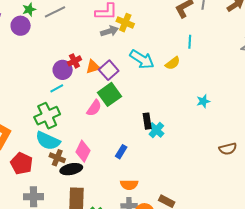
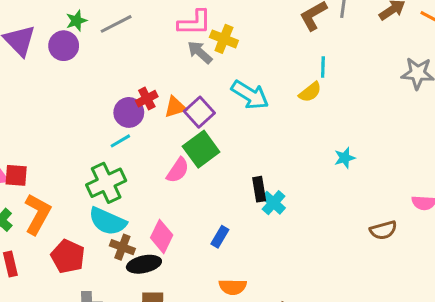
gray arrow: (109, 31) -> (200, 52), turned -120
yellow semicircle: (173, 63) -> (310, 92), moved

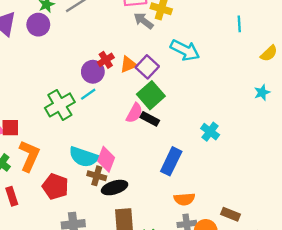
yellow semicircle: (310, 92) -> (269, 53), moved
green cross: (106, 183) -> (60, 105), moved
black rectangle: (259, 189) -> (150, 119), moved, turned -48
pink diamond: (162, 236) -> (106, 159), moved
blue rectangle: (220, 237) -> (171, 161), size x1.6

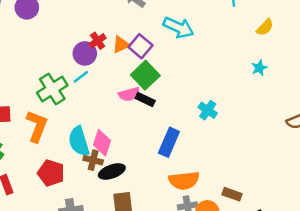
pink semicircle: (134, 113) -> (129, 94), turned 48
orange L-shape: (29, 156) -> (37, 126), moved
cyan semicircle: (84, 157) -> (79, 141), turned 56
orange semicircle: (184, 199) -> (184, 181), size x1.4

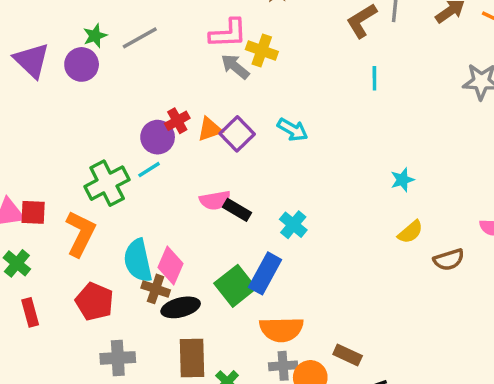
yellow semicircle: (265, 27) -> (410, 232), moved
cyan arrow: (179, 28) -> (293, 130), moved, size x0.7
green square: (145, 75) -> (235, 286), moved
cyan cross: (208, 110) -> (293, 225), moved

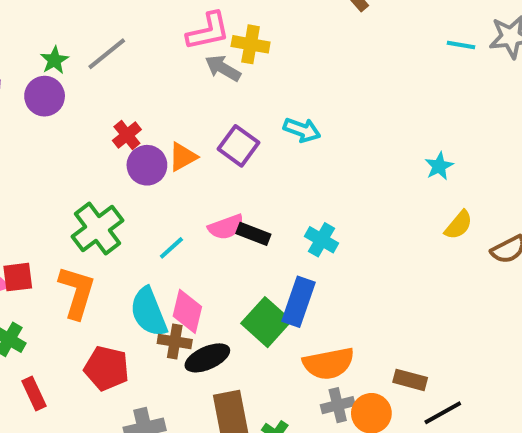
cyan line: (374, 78) -> (461, 45), moved, turned -70
red cross: (177, 121) -> (127, 135), moved
orange triangle: (210, 129) -> (183, 157), moved
cyan line: (149, 170) -> (171, 248), moved

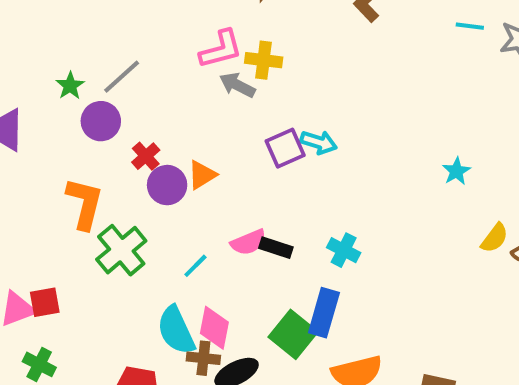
cyan line: (461, 45) -> (470, 26), moved
purple circle: (45, 96) -> (101, 121), moved
purple square: (238, 146) -> (285, 148), moved, turned 33
yellow semicircle: (459, 225) -> (495, 238), moved
orange L-shape: (77, 292) -> (85, 204), moved

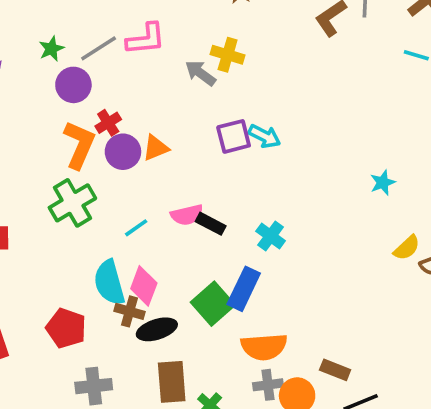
pink L-shape: (221, 49) -> (146, 39), moved
orange L-shape: (85, 204) -> (79, 145), moved

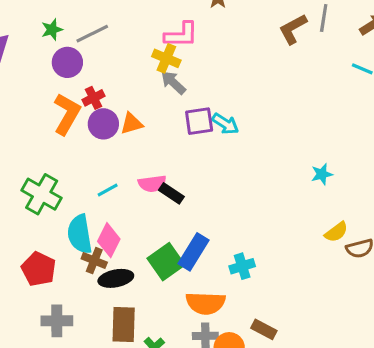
pink L-shape: (146, 39) -> (181, 35), moved
yellow cross: (228, 55) -> (166, 58), moved
gray arrow: (200, 73) -> (173, 83), moved
green cross: (72, 203) -> (42, 194), moved, turned -36
cyan cross: (271, 236) -> (242, 266), moved, turned 30

